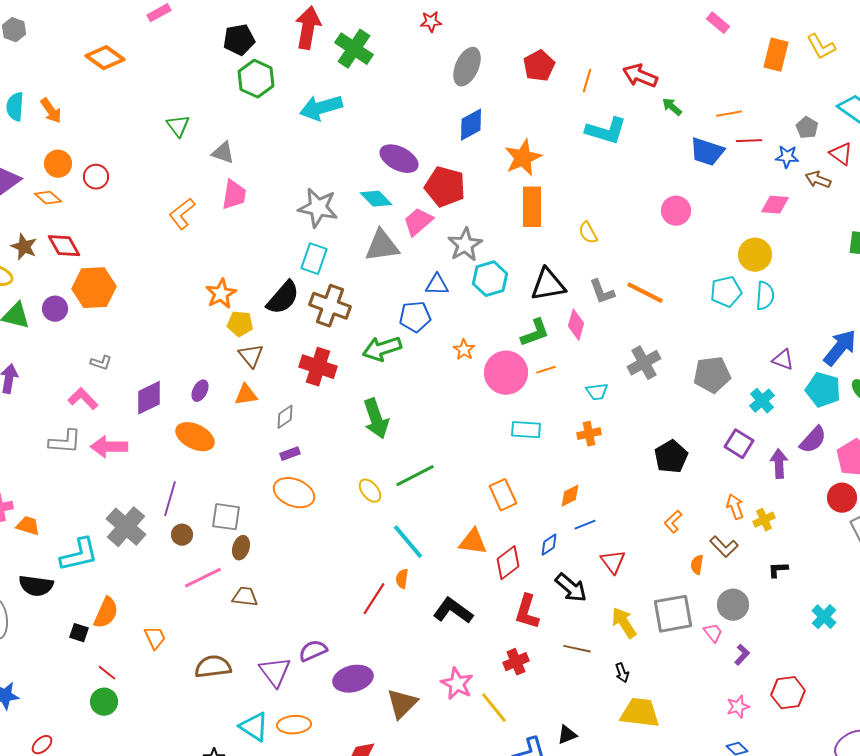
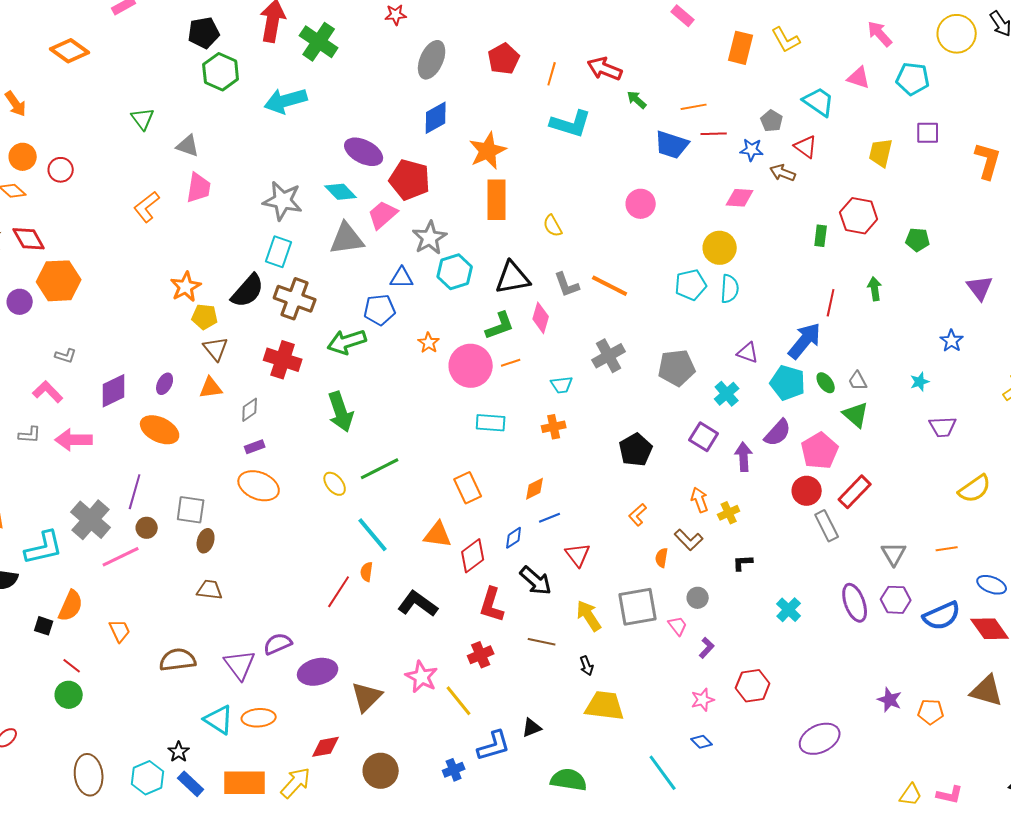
gray L-shape: (65, 442) -> (30, 435), size x0.7
pink line: (203, 578) -> (121, 557), moved
gray circle: (733, 605) -> (698, 598), size x0.7

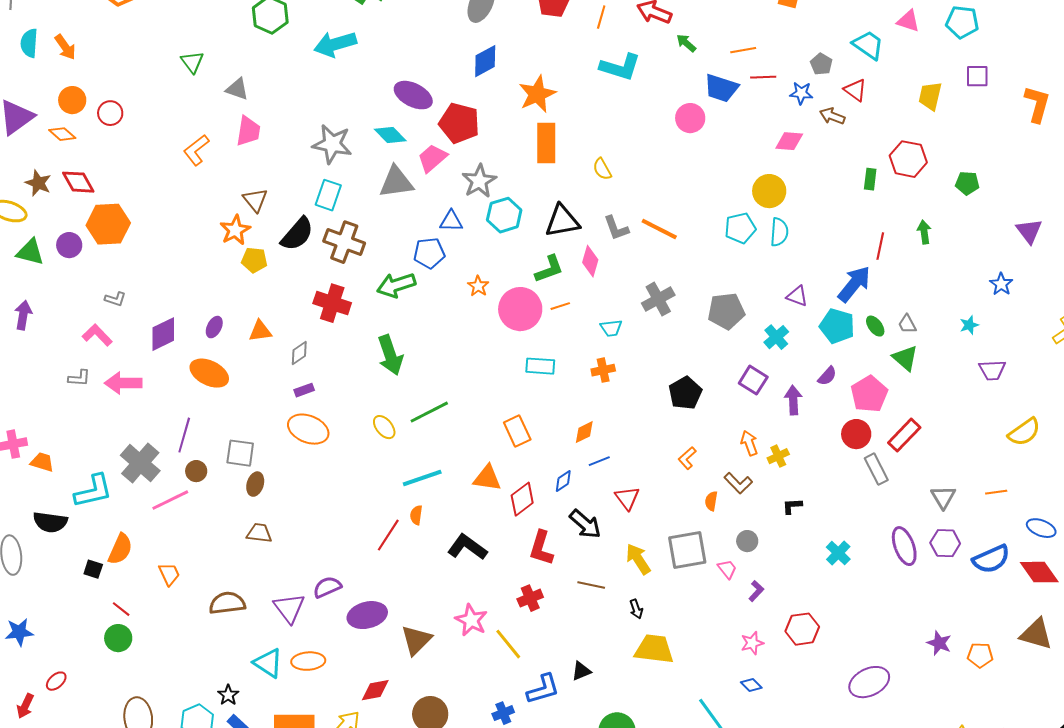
pink circle: (641, 204) -> (690, 118), moved
brown triangle: (216, 349) -> (255, 200), moved
purple semicircle: (778, 433) -> (827, 376), size x0.7
cyan line: (373, 535) -> (422, 478), turned -69

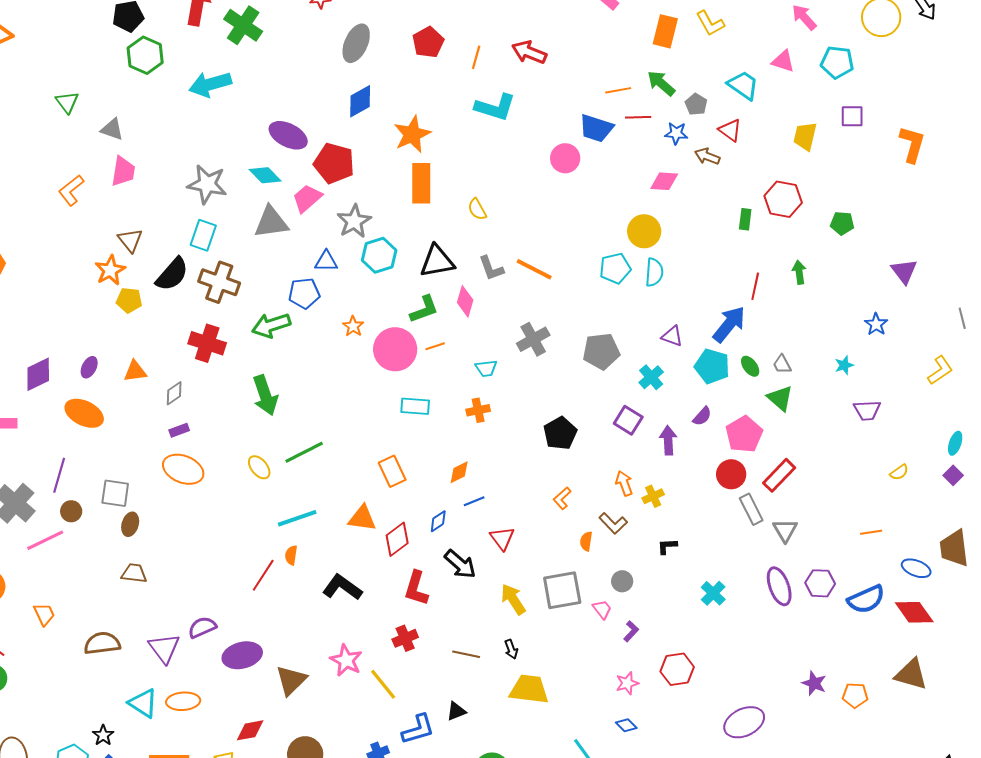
green arrow: (686, 43) -> (661, 83), moved, size x1.4
yellow semicircle: (1024, 432) -> (899, 472), size x0.6
gray triangle: (943, 497) -> (785, 530), moved
brown line: (591, 585) -> (466, 654), moved

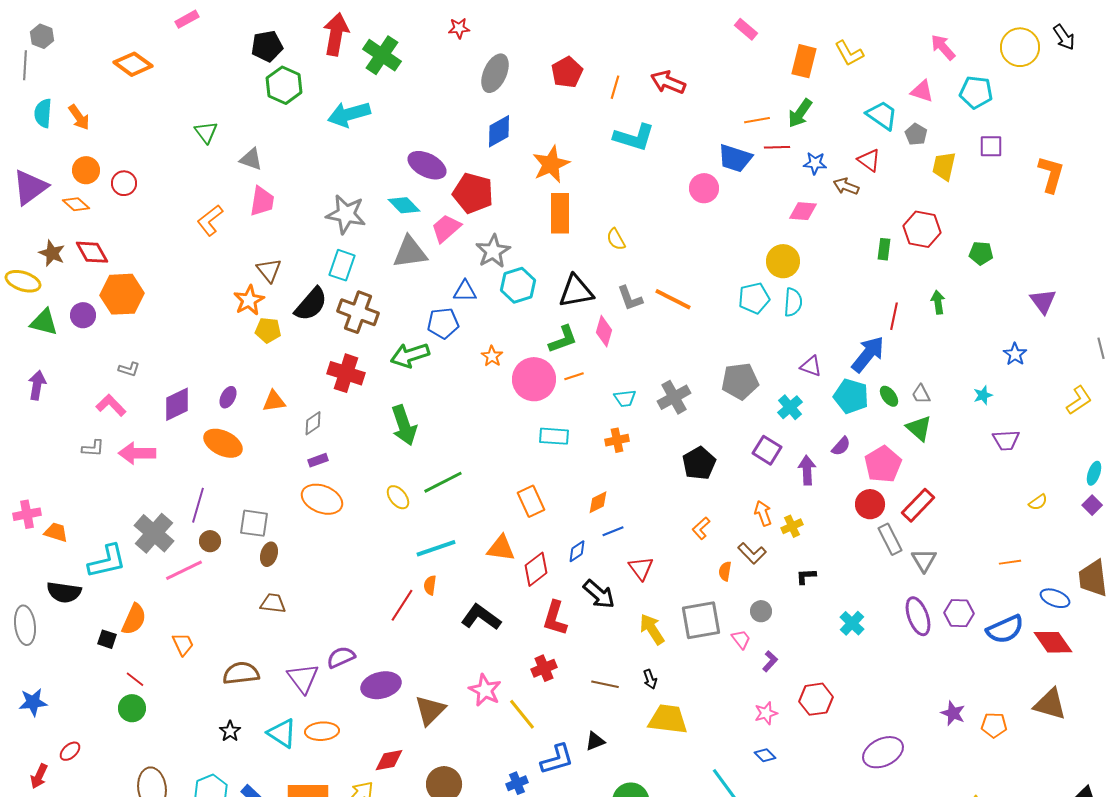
green arrow: (661, 83) -> (800, 113), turned -96
gray pentagon: (696, 104) -> (916, 134), moved
gray cross: (533, 339) -> (674, 397), moved
black star: (103, 735) -> (230, 731), moved

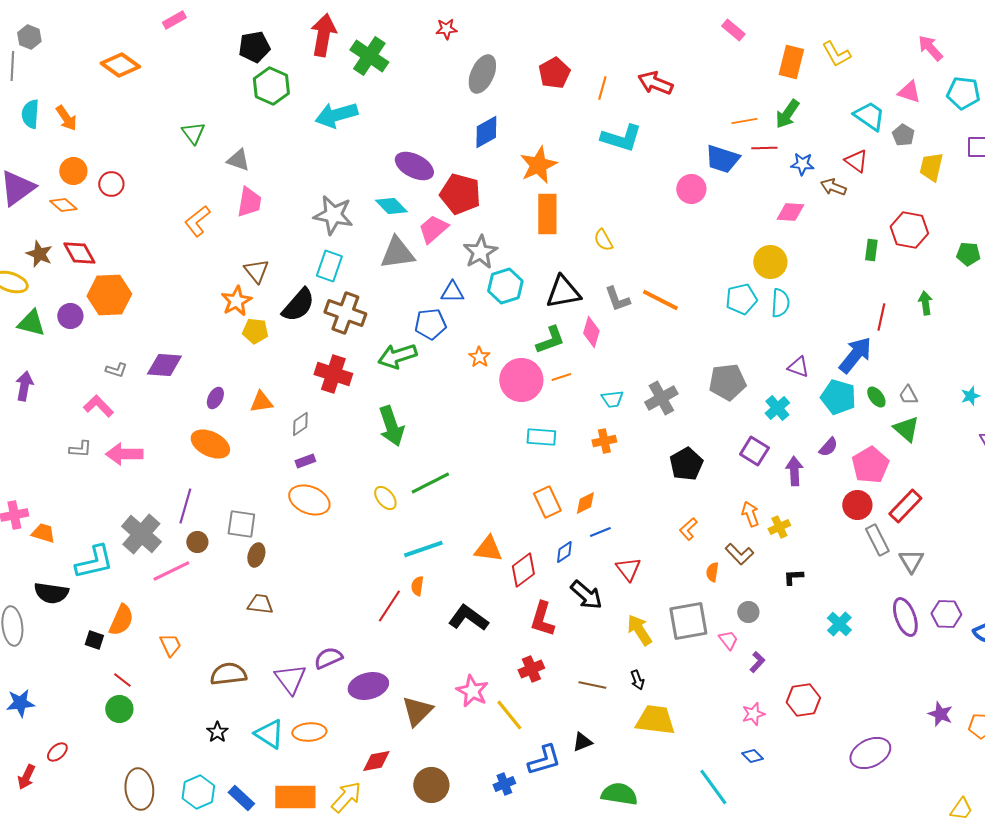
purple diamond: (177, 404) -> (164, 365), moved, turned 30
orange rectangle: (531, 501) -> (547, 502), moved

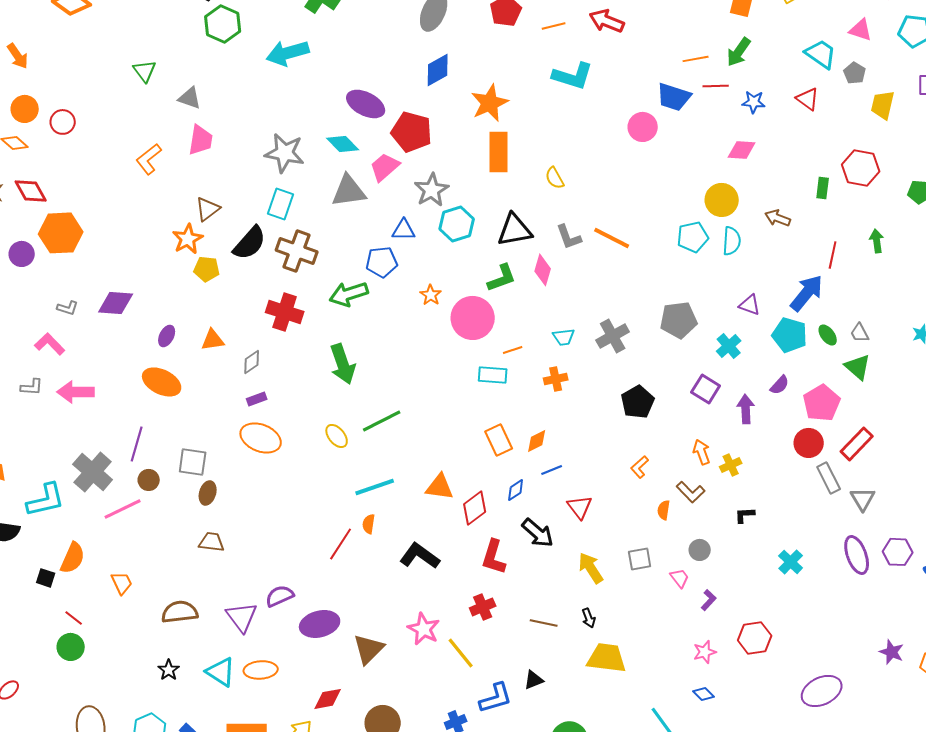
orange line: (602, 88) -> (554, 26), turned 60
brown arrow: (833, 187) -> (778, 218), moved
brown triangle: (256, 271) -> (208, 209), turned 32
orange line: (561, 377) -> (513, 350), moved
gray square: (688, 621) -> (640, 559), size x0.6

